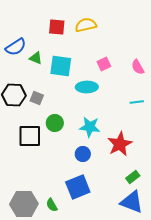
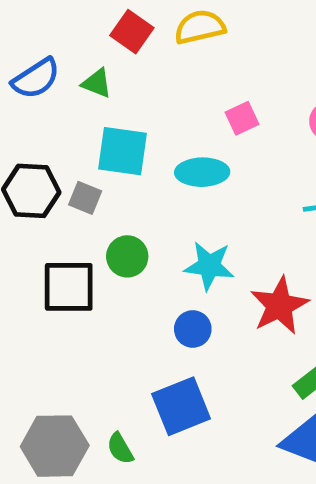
red square: (57, 27) -> (132, 32), turned 30
green triangle: (36, 58) -> (97, 83), moved
cyan square: (61, 66) -> (123, 151), moved

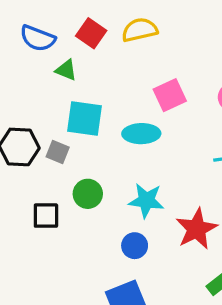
blue semicircle: (36, 78) -> (38, 38), moved, turned 54
pink square: (242, 118) -> (170, 95), size x1.4
black square: (69, 287) -> (46, 216), size x0.7

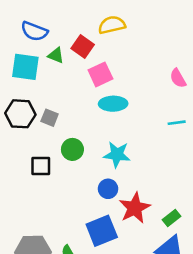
red square: (91, 33) -> (83, 46), moved
pink square: (170, 95) -> (100, 74), moved
cyan square: (84, 119) -> (25, 67), moved
red star: (196, 229) -> (135, 208), moved

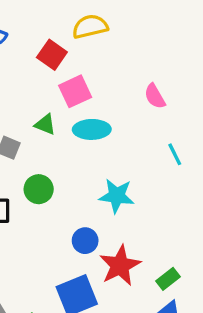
green triangle: (56, 55) -> (45, 124), moved
pink semicircle: (178, 78) -> (155, 96), moved
cyan line: (177, 123) -> (175, 154), turned 72
cyan star: (117, 154) -> (117, 196), moved

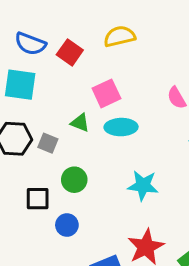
red square: (52, 55) -> (70, 52), moved
blue circle: (85, 241) -> (67, 225), moved

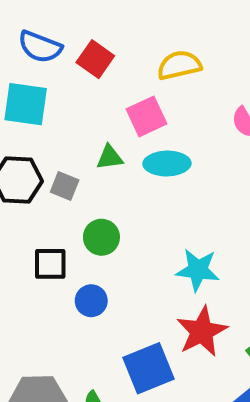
yellow semicircle: (120, 36) -> (179, 65), moved
green triangle: (80, 123) -> (110, 157), turned -30
cyan star: (143, 186) -> (198, 270), moved

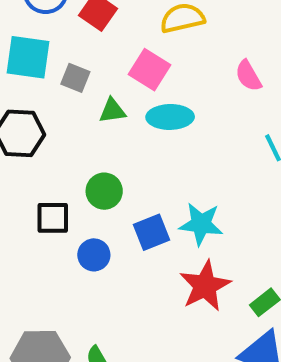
pink square: (147, 116) -> (149, 70), turned -33
gray square: (65, 186) -> (75, 78), moved
blue square: (149, 368) -> (152, 232), moved, size x0.7

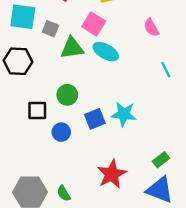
green triangle: (112, 111) -> (72, 48), size x1.5
cyan ellipse: (170, 117) -> (106, 52), turned 30
red star: (205, 286) -> (112, 174), moved

